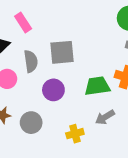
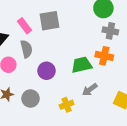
pink rectangle: (23, 22) -> (25, 26), moved
gray square: (62, 52) -> (50, 21), moved

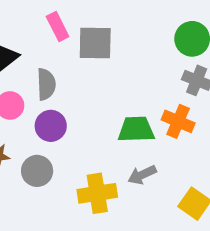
pink rectangle: (25, 26) -> (58, 26), moved
purple circle: (47, 71) -> (51, 126), moved
yellow cross: (67, 105) -> (97, 193), size x1.5

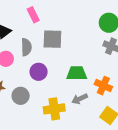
gray square: (95, 43) -> (52, 39), moved
orange cross: (178, 121) -> (103, 86), moved
purple circle: (51, 126) -> (39, 72), moved

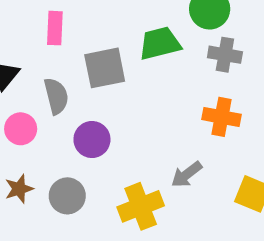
pink rectangle: (33, 15) -> (55, 28), turned 42
green trapezoid: (77, 73) -> (160, 43), moved
orange cross: (103, 86) -> (222, 117), moved

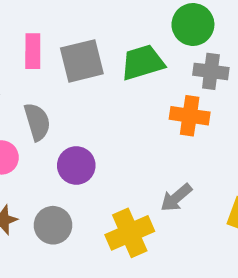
gray square: (105, 68) -> (82, 61), moved
orange cross: (222, 117) -> (190, 116), moved

